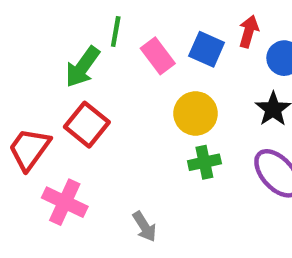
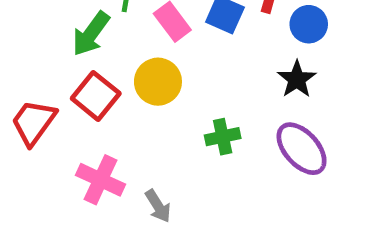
yellow circle: (196, 113) -> (158, 82), moved
pink cross: (65, 202) -> (101, 180), moved

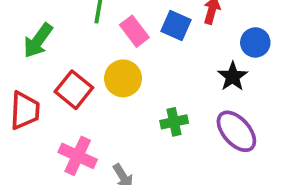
blue circle: (309, 24) -> (255, 42), moved
green arrow: (91, 34) -> (38, 41), moved
red trapezoid: (34, 122) -> (25, 111), turned 147

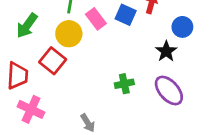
yellow circle: (123, 78) -> (69, 34), moved
pink cross: (78, 156) -> (31, 109), moved

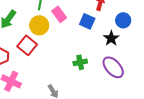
blue square: (126, 15) -> (87, 21), moved

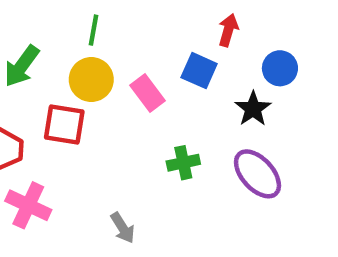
pink rectangle: (59, 14) -> (147, 93), moved
red square: (27, 45) -> (64, 124), turned -30

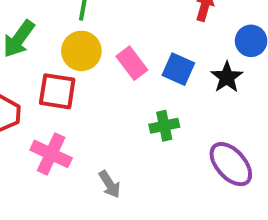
blue square: (199, 71) -> (178, 69), moved
purple ellipse: (257, 174) -> (231, 164), moved
pink cross: (28, 205) -> (51, 154), moved

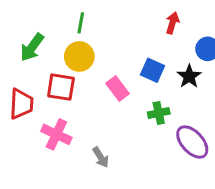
pink rectangle: (132, 63) -> (117, 89), moved
green cross: (164, 126) -> (159, 113), moved

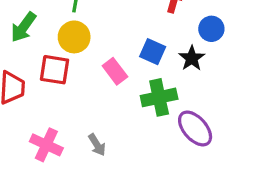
green cross: (159, 113) -> (159, 97), size x1.5
pink cross: (56, 134) -> (46, 145), moved

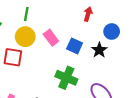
pink rectangle: (115, 71) -> (51, 38), moved
green cross: (159, 97) -> (66, 78), moved, turned 35

